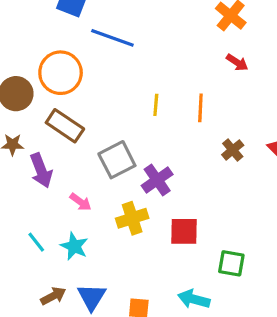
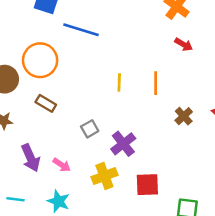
brown rectangle: (65, 126) -> (46, 103), size x0.7
gray square: (117, 160) -> (90, 129), size x0.6
purple arrow: (41, 170) -> (31, 158), moved
cyan line: (36, 242) -> (16, 199), moved, turned -42

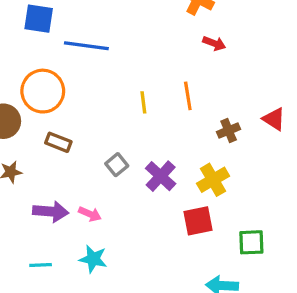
brown cross: (184, 116) -> (229, 130), turned 30
purple arrow: (31, 158) -> (51, 212), turned -52
yellow cross: (104, 176) -> (213, 180), moved

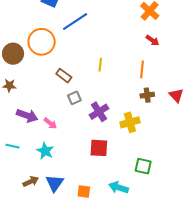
blue line: (86, 46) -> (75, 21), turned -56
orange line: (188, 96) -> (142, 69), moved
brown rectangle: (58, 142) -> (64, 76), moved
red square: (198, 221) -> (99, 148), moved

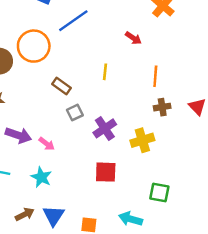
red arrow: (152, 40) -> (133, 38), moved

